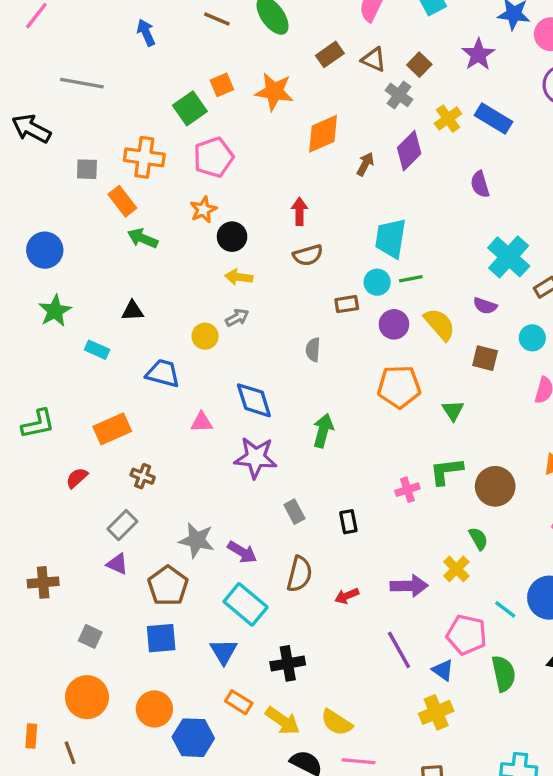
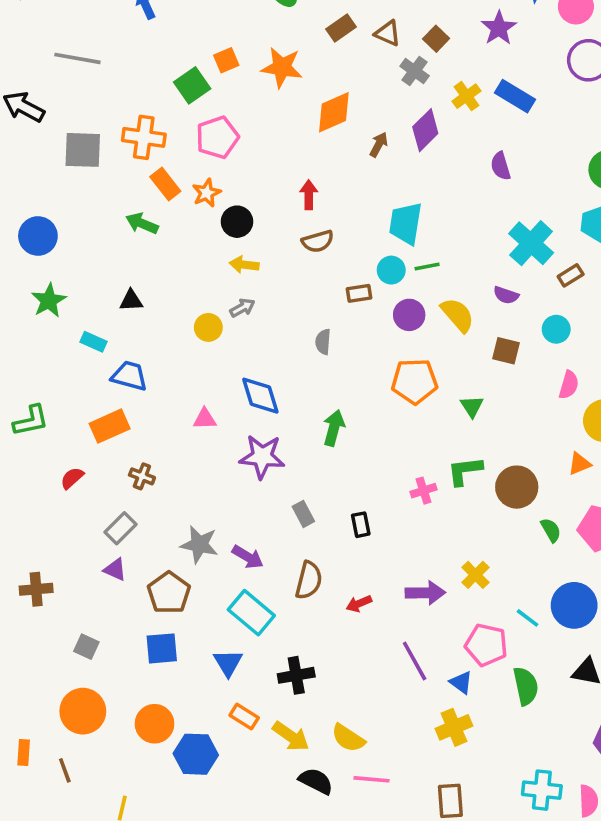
gray square: (87, 169) -> (83, 150), size x1.6
orange rectangle: (122, 201) -> (165, 184), moved
blue trapezoid: (163, 373) -> (129, 376), moved
green semicircle: (478, 539) -> (551, 530), moved

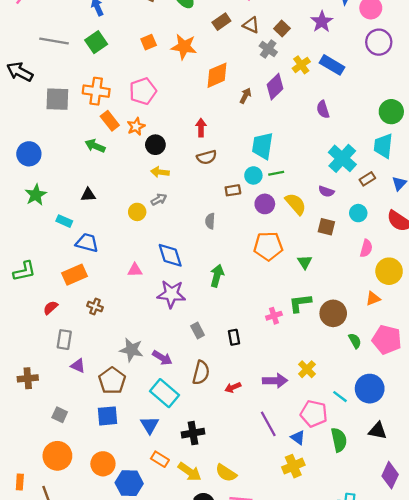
green square: (192, 85) -> (96, 42), moved
gray rectangle: (120, 528) -> (64, 340), moved, turned -36

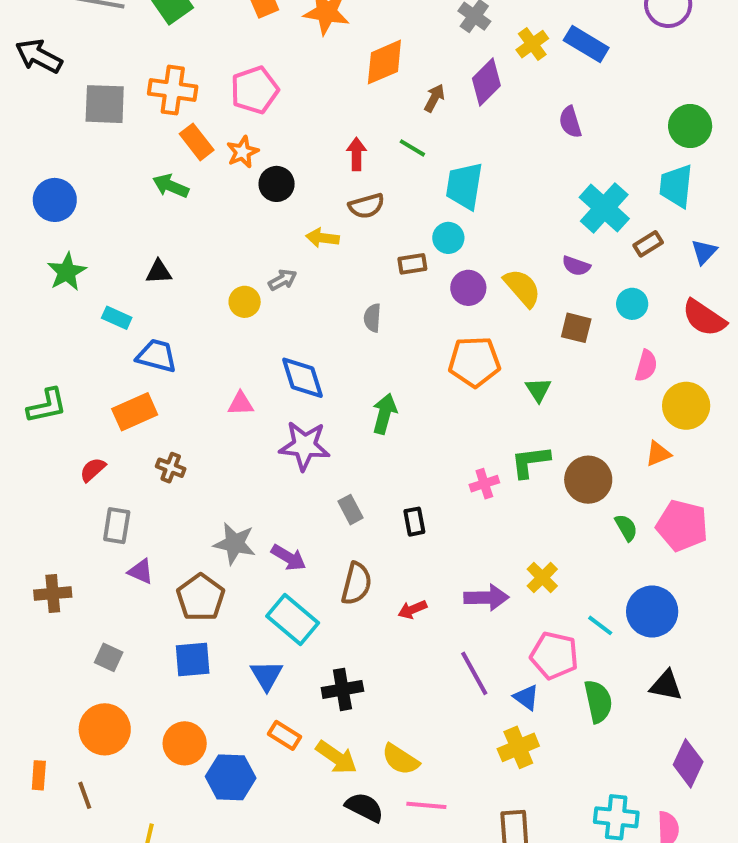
yellow arrow: (160, 172) -> (322, 238), moved
green line: (276, 173) -> (412, 148), moved, turned 42

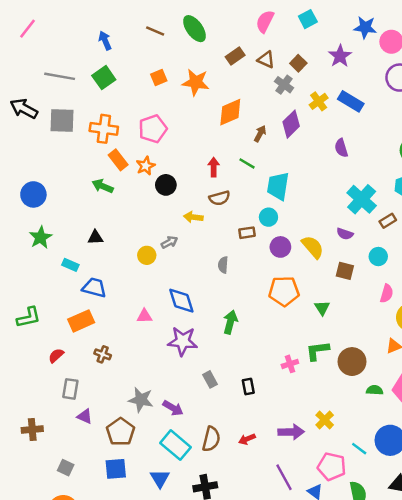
gray square: (105, 104) -> (62, 120), moved
green semicircle: (626, 528) -> (375, 390), turned -56
brown semicircle: (356, 584) -> (211, 439), moved

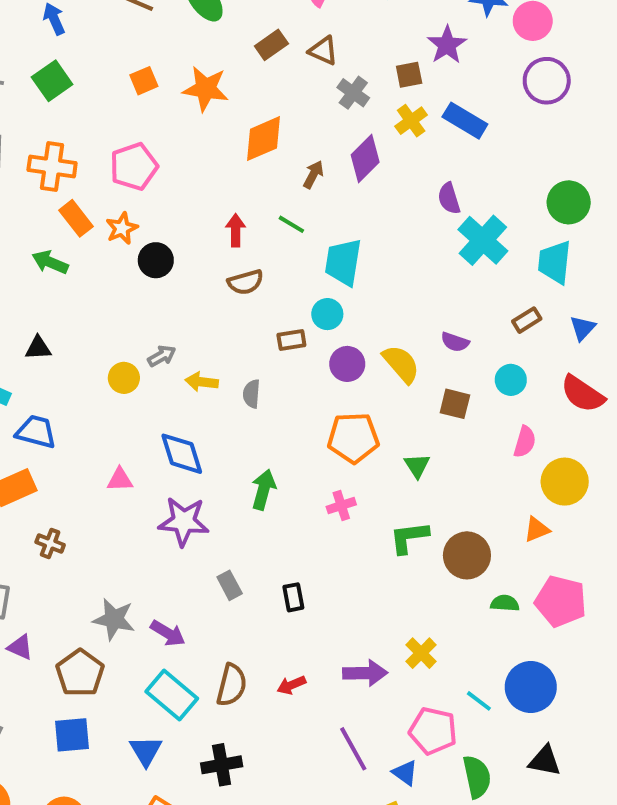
brown square: (298, 63) -> (409, 75), moved, turned 35
cyan cross: (362, 199) -> (483, 240), moved
yellow arrow: (193, 217) -> (202, 382), moved
pink cross: (290, 364) -> (341, 506), moved

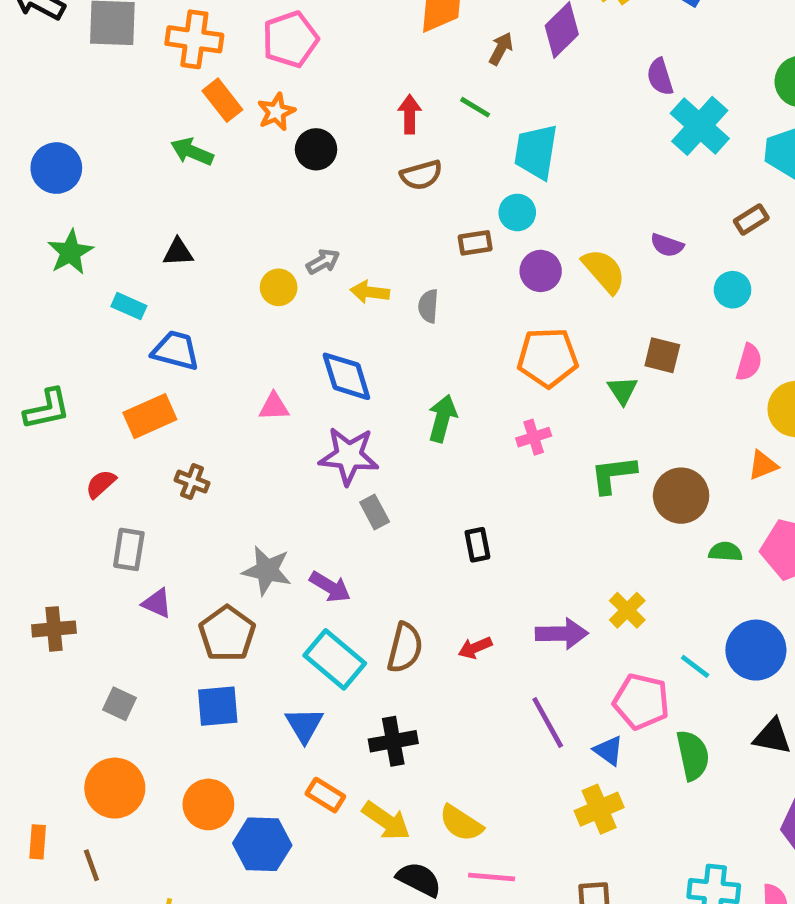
brown square: (455, 404) -> (662, 355), moved
gray rectangle: (230, 585) -> (375, 512), moved

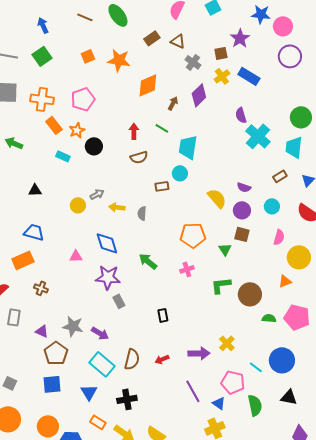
green arrow: (192, 152) -> (14, 143), moved
purple circle: (541, 271) -> (242, 210), moved
cyan rectangle: (129, 306) -> (63, 156), moved
green arrow: (442, 418) -> (148, 261), turned -66
purple triangle: (157, 603) -> (42, 331), moved

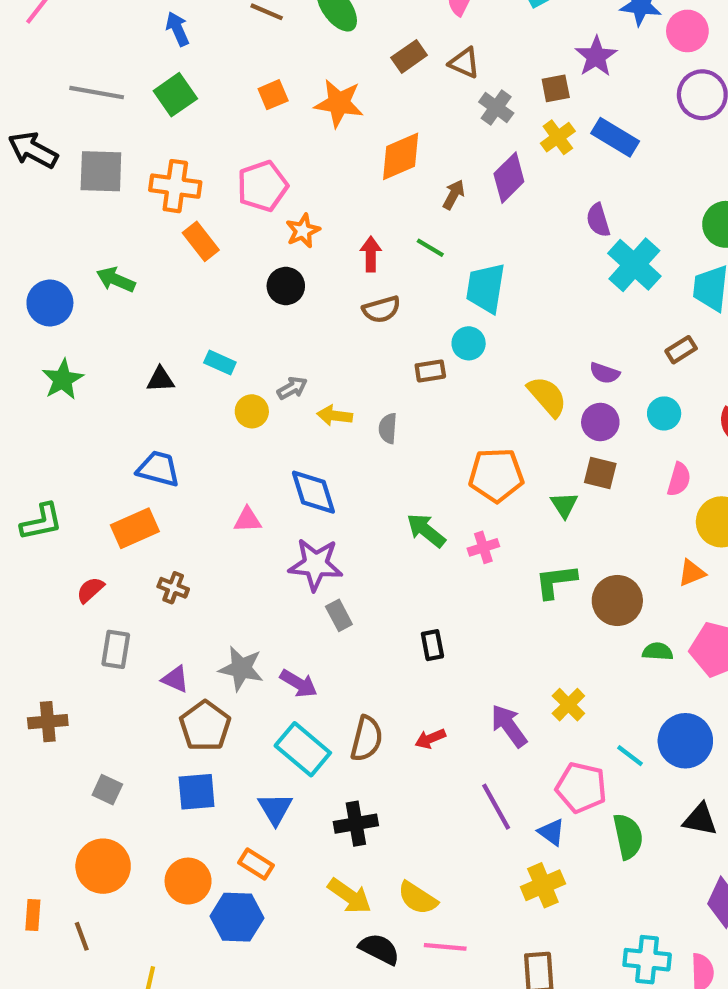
orange star: (77, 130) -> (303, 231), moved
cyan rectangle: (63, 156) -> (220, 362), moved
green arrow: (148, 261) -> (426, 530), moved
purple arrow: (199, 353) -> (509, 726), turned -125
orange rectangle: (98, 422) -> (256, 864), moved

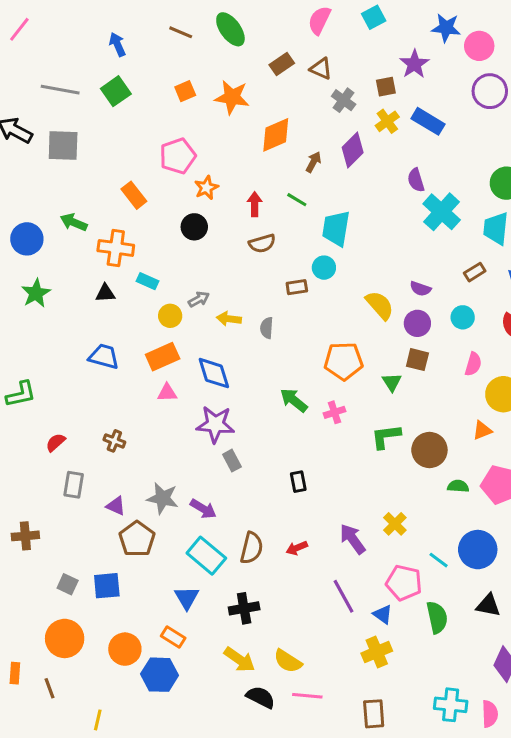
orange cross: (175, 186) -> (116, 248), moved
orange rectangle: (135, 528) -> (163, 357), moved
blue square: (197, 792) -> (107, 586), moved

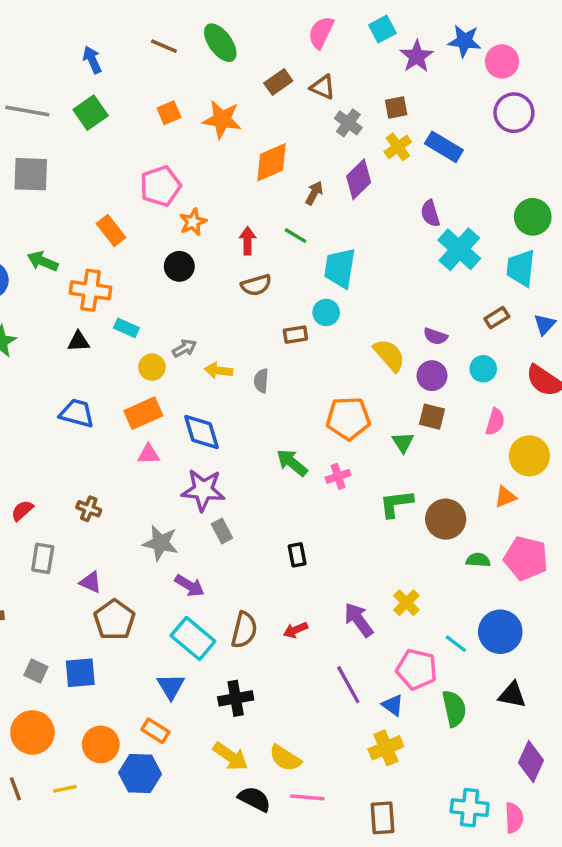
purple star: (414, 64) -> (417, 56), moved
gray star: (163, 498) -> (161, 543), moved
yellow line: (98, 720) -> (65, 789), moved, turned 65

